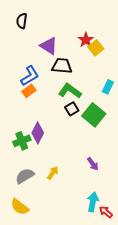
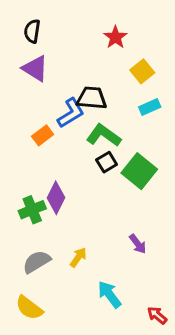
red star: (86, 40) -> (115, 37), moved
purple triangle: (49, 46) -> (35, 68), moved
blue L-shape: (30, 76) -> (71, 113), moved
cyan rectangle: (108, 87) -> (150, 107), moved, turned 40
cyan arrow: (93, 202) -> (109, 294), moved, turned -48

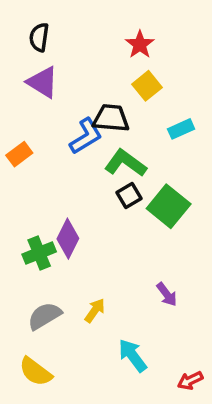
yellow square: (142, 71) -> (147, 86), moved
orange rectangle: (43, 135) -> (19, 154), moved
red arrow: (157, 315) -> (190, 381), turned -66

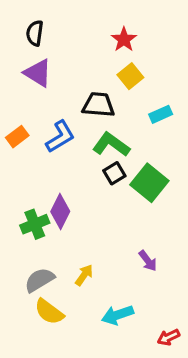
blue L-shape: (86, 136) -> (60, 137), moved
cyan arrow: (133, 355) -> (118, 315), turned -72
yellow semicircle: (36, 372) -> (49, 312), moved

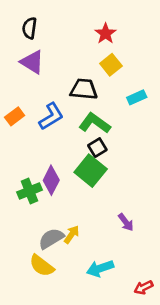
green square: (149, 183) -> (91, 171), moved
gray semicircle: (40, 280) -> (51, 239), moved

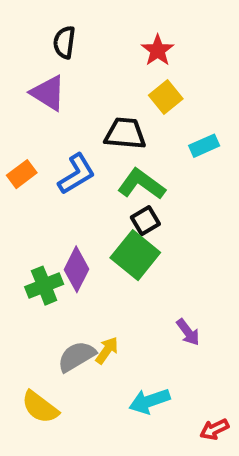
black semicircle: (29, 28) -> (64, 42), moved
yellow semicircle: (42, 266) -> (40, 407), moved

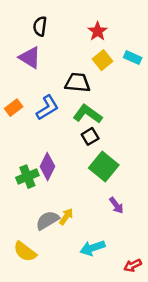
cyan rectangle: (204, 146) -> (133, 58), moved, turned 48
green square: (135, 255) -> (104, 167), moved

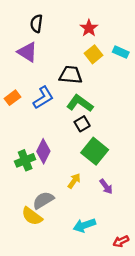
yellow arrow: (66, 217) -> (74, 181), moved
yellow semicircle: (25, 252) -> (32, 216), moved

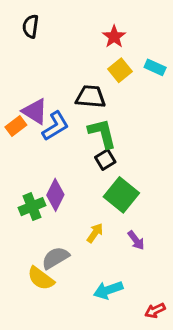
black semicircle: (36, 24) -> (31, 26), moved
purple triangle: (27, 52) -> (35, 111), moved
green L-shape: (80, 103) -> (102, 133), turned 40

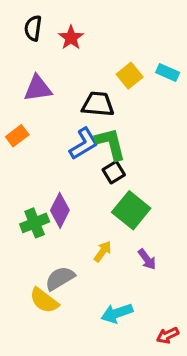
red star: (114, 37) -> (71, 38), moved
purple triangle: (35, 111) -> (38, 88), moved, turned -40
blue L-shape: (55, 126) -> (84, 144), moved

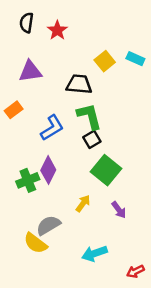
blue L-shape: (84, 144) -> (52, 128), moved

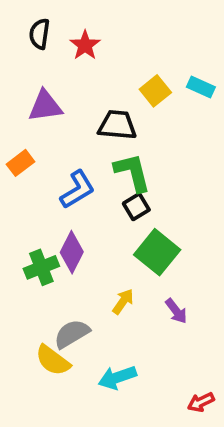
cyan arrow: (94, 253) -> (117, 377), moved

